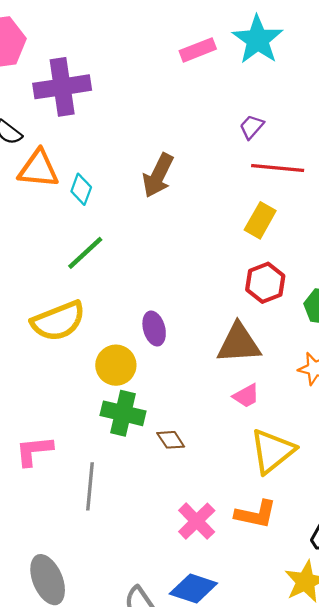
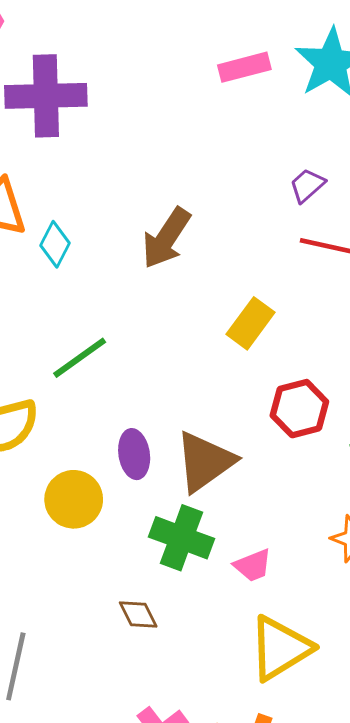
yellow rectangle: (260, 220) -> (251, 323), moved
green line: (85, 253) -> (80, 358), moved
brown triangle: (239, 343) -> (205, 462), moved, turned -39
green cross: (123, 413) -> (181, 538), moved

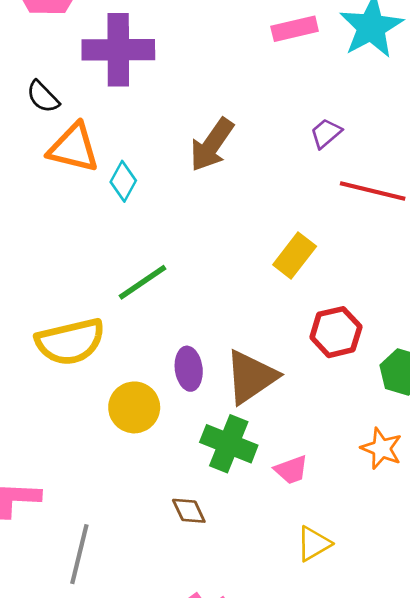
purple trapezoid: (307, 185) -> (326, 133), moved
brown arrow: (166, 238) -> (212, 145), moved
yellow triangle: (280, 648) -> (314, 544), size x0.6

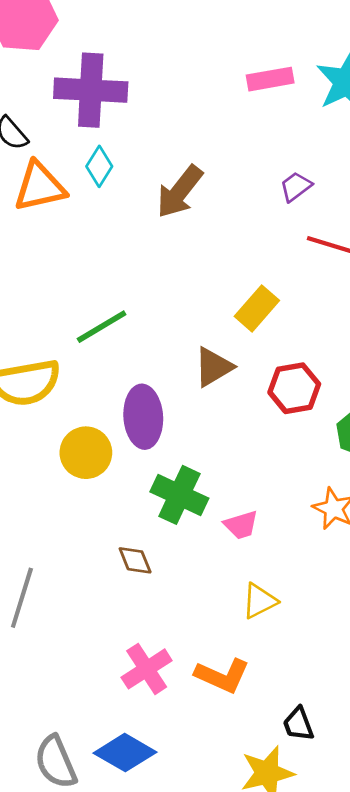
orange triangle: (74, 148) -> (40, 187), turned -30
cyan diamond: (123, 181) -> (99, 166), moved
purple ellipse: (189, 369) -> (143, 417), size x1.4
brown triangle: (251, 377) -> (213, 367), moved, size x0.7

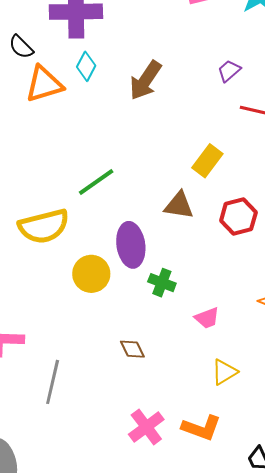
brown triangle: (213, 367) -> (179, 205), turned 44
green cross: (179, 495) -> (162, 283), moved, size x0.7

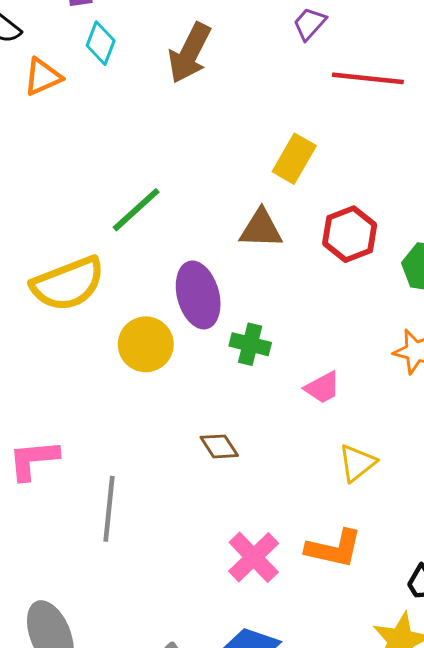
orange triangle: (44, 84) -> (43, 77), size x0.7

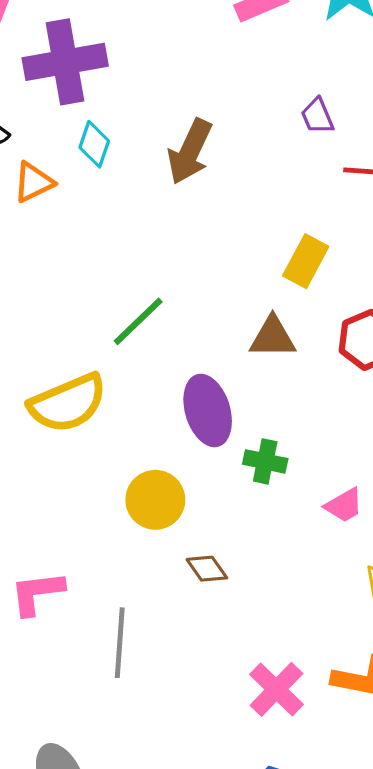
purple trapezoid: (310, 24) -> (317, 116), turned -63
yellow circle: (146, 344) -> (155, 500), moved
brown diamond: (219, 446) -> (207, 569), moved

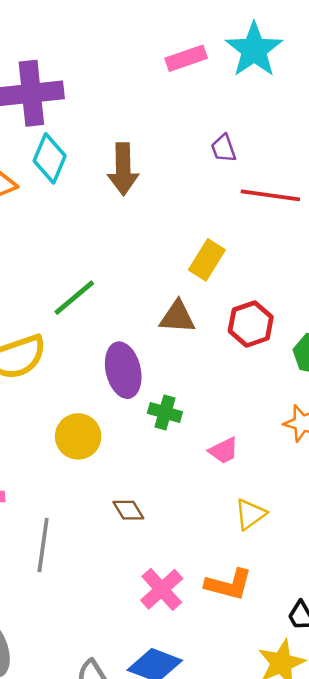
cyan diamond: (94, 144) -> (50, 158), size x1.4
brown arrow: (190, 152) -> (123, 169), turned -30
brown diamond: (207, 569) -> (128, 510), moved

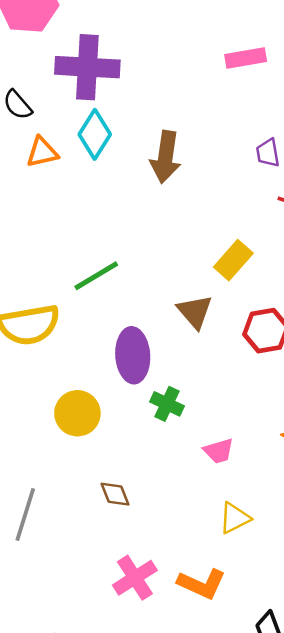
brown triangle: (177, 317) -> (195, 312), turned 36

